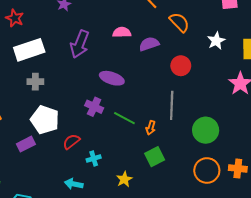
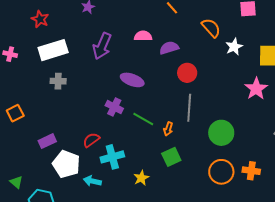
orange semicircle: (179, 22) -> (211, 28), moved
red circle: (181, 66) -> (187, 73), moved
white pentagon: (45, 120) -> (66, 164), moved
cyan cross: (94, 159) -> (112, 157), size x1.6

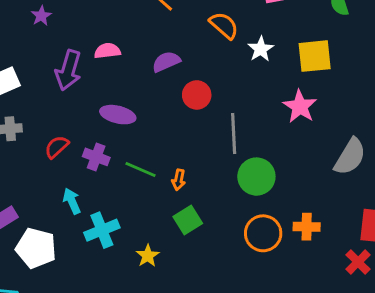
pink semicircle: (143, 36) -> (107, 51), moved
gray line: (189, 108) -> (234, 133), moved
red semicircle: (91, 140) -> (57, 147), moved
cyan arrow: (92, 181) -> (72, 201), moved, turned 60

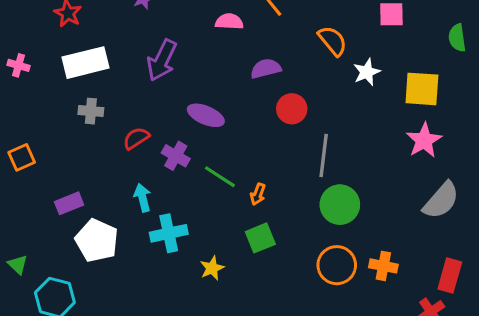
pink semicircle: (107, 51) -> (229, 22), moved
pink star: (300, 106) -> (424, 140), moved

